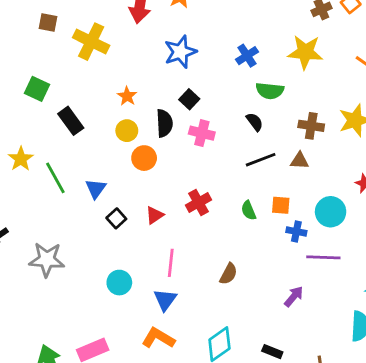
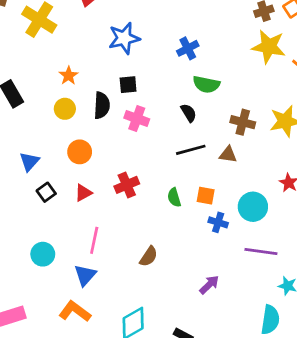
yellow star: (305, 52) -> (269, 47), moved
black square: (189, 99) -> (128, 85), turned 36
orange circle: (144, 158) -> (80, 152), moved
purple line: (323, 257) -> (261, 252), moved

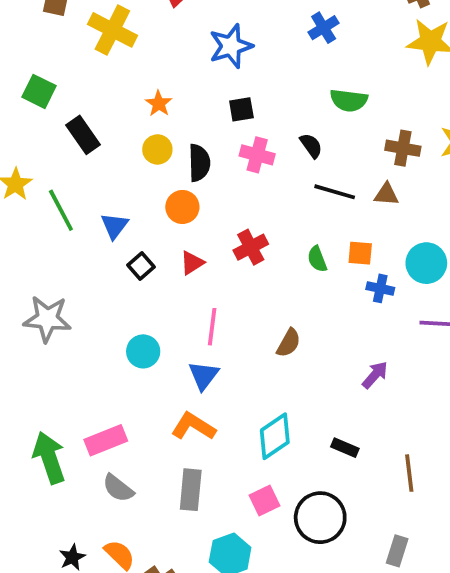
blue cross: (188, 48) -> (324, 28), moved
black semicircle: (102, 105) -> (199, 163), moved
black semicircle: (189, 113) -> (311, 146), moved
black line: (191, 150) -> (335, 192), turned 36

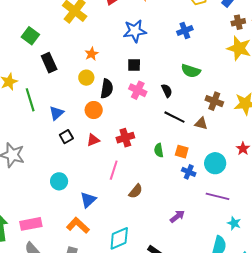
pink line: (212, 327) -> (114, 170), moved

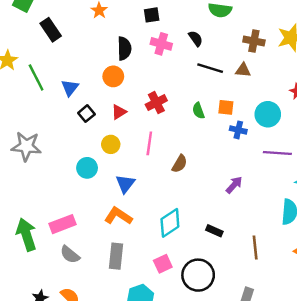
yellow circle: (86, 78) -> (111, 144), moved

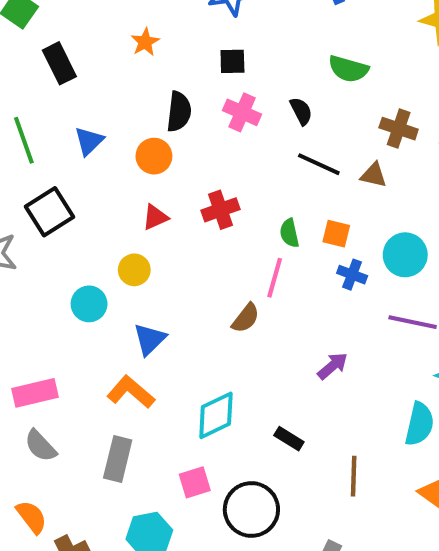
blue triangle: (70, 88) -> (89, 141), moved
black square: (86, 114) -> (49, 212), moved, size x1.6
pink line: (149, 143) -> (275, 278), moved

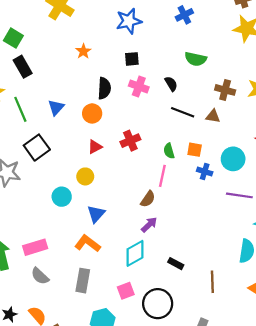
black rectangle: (59, 63) -> (23, 67), moved
purple arrow: (333, 366) -> (149, 225), moved

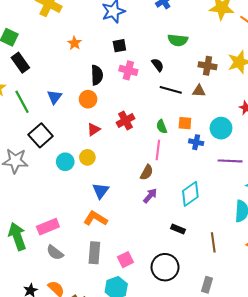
cyan circle: (62, 197) -> (65, 162), moved
cyan diamond: (135, 253) -> (190, 194), moved
pink square: (126, 291) -> (125, 260), moved

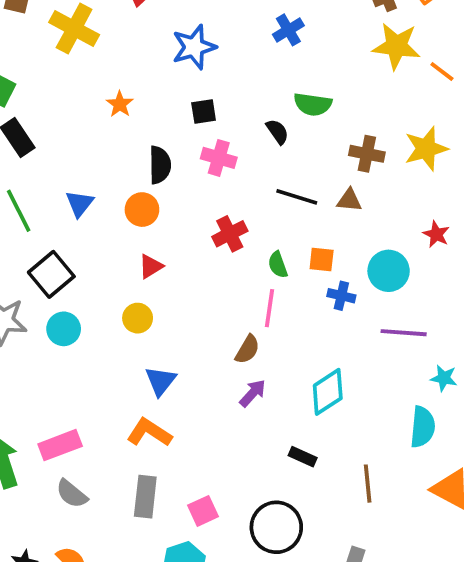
black semicircle: (158, 65) -> (277, 132), moved
red cross: (125, 121) -> (230, 234), moved
cyan circle: (65, 162) -> (64, 329), moved

